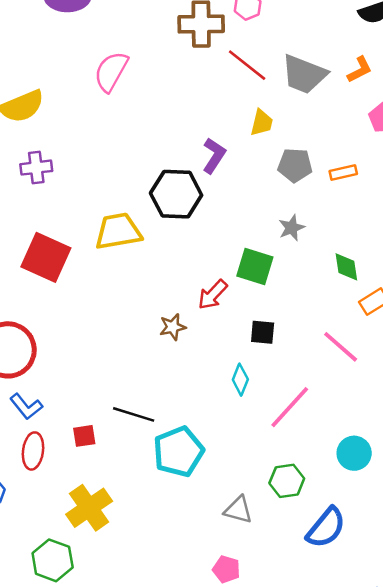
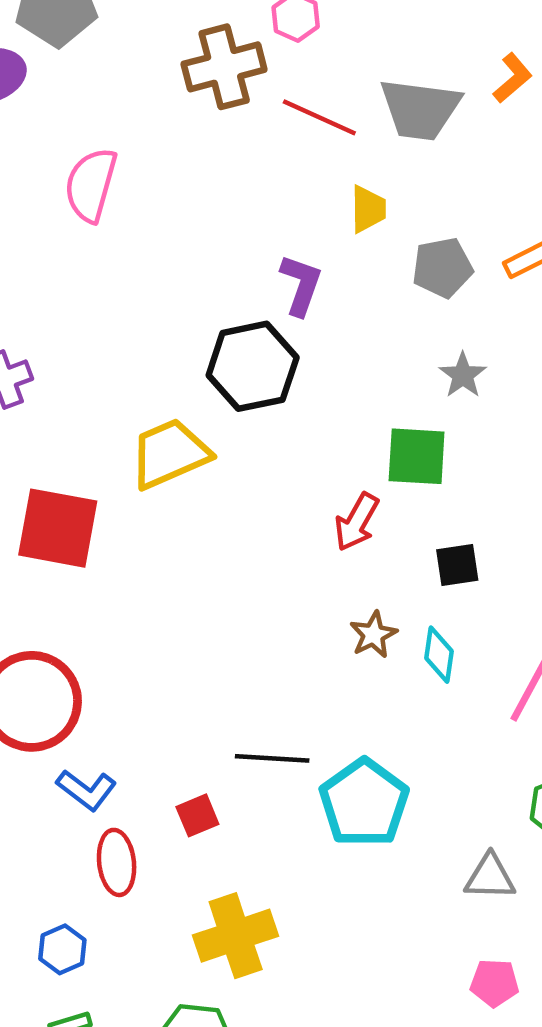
brown star: (173, 327) -> (373, 635), moved
yellow cross: (89, 508) -> (236, 936), turned 30

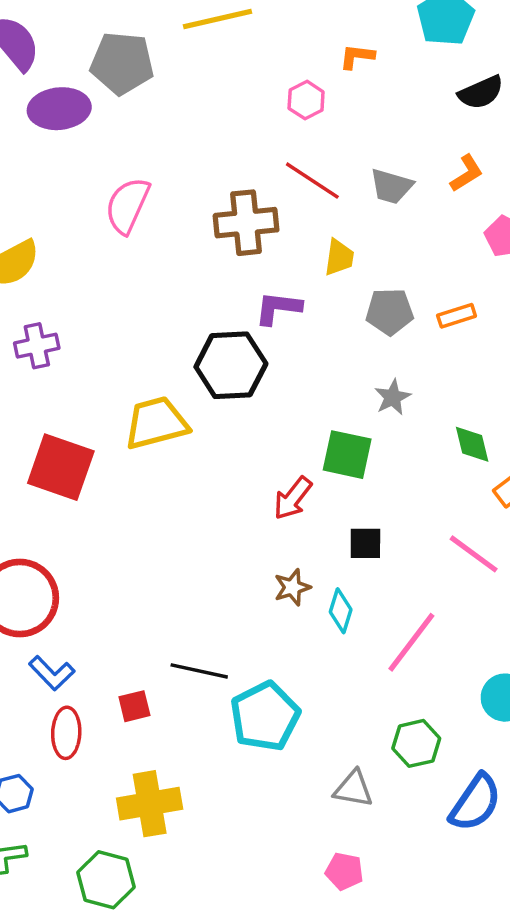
brown cross: (224, 67) -> (246, 223), moved
gray trapezoid: (420, 109) -> (391, 186), size x0.7
purple L-shape: (301, 285) -> (278, 308), turned -111

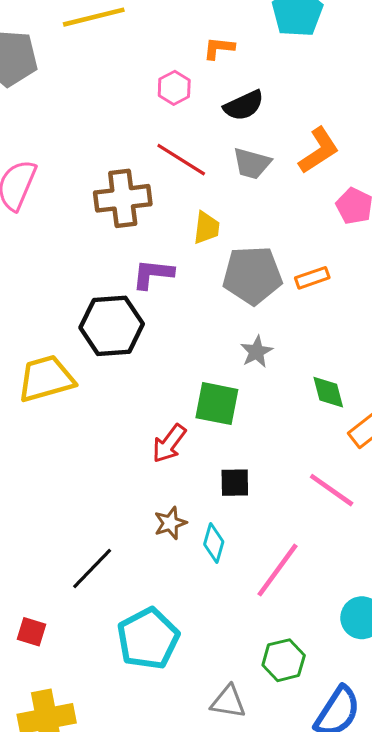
black semicircle: (481, 92) -> (244, 105), moved
orange L-shape: (467, 173) -> (319, 150), size x1.4
gray pentagon: (390, 312) -> (252, 275), size x1.4
black line: (199, 671) -> (92, 569), moved, turned -57
red square: (134, 706) -> (31, 632), turned 32

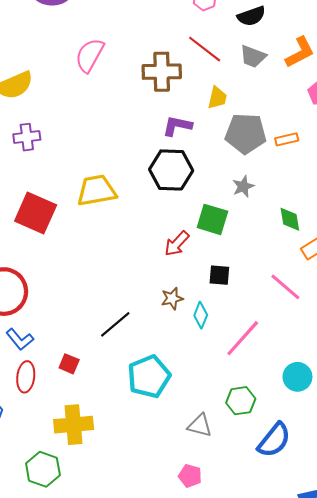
black hexagon: (112, 326) -> (171, 170), moved

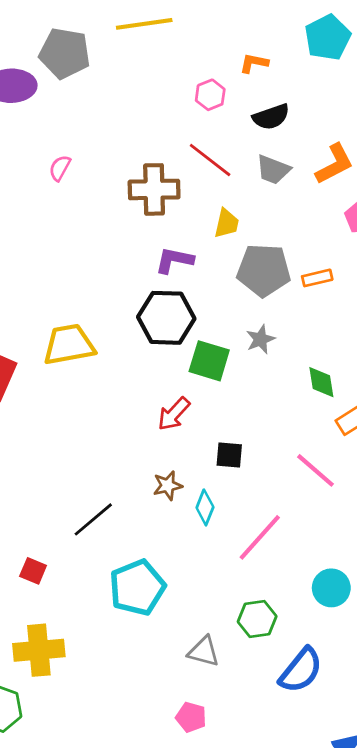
pink semicircle: (90, 55) -> (60, 168), size x0.6
green square: (212, 219) -> (209, 361), moved

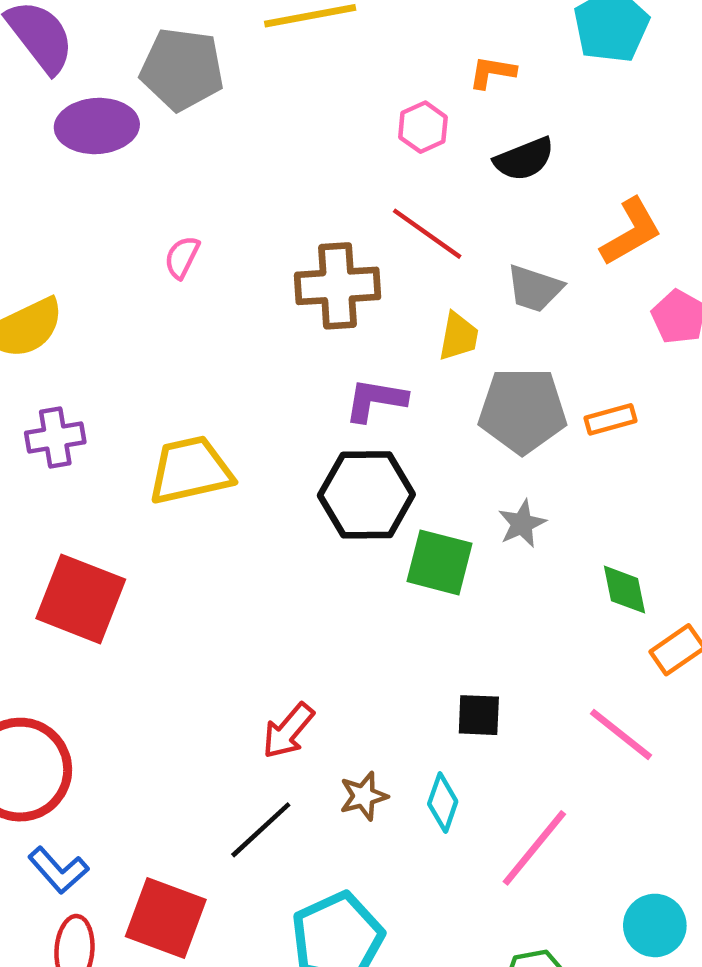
gray trapezoid: (273, 170) -> (534, 288), moved
yellow trapezoid: (69, 345) -> (190, 470), moved
red arrow: (174, 414) -> (288, 731), moved
brown star: (168, 486) -> (364, 796), moved
red square: (33, 571) -> (166, 918), size x1.8

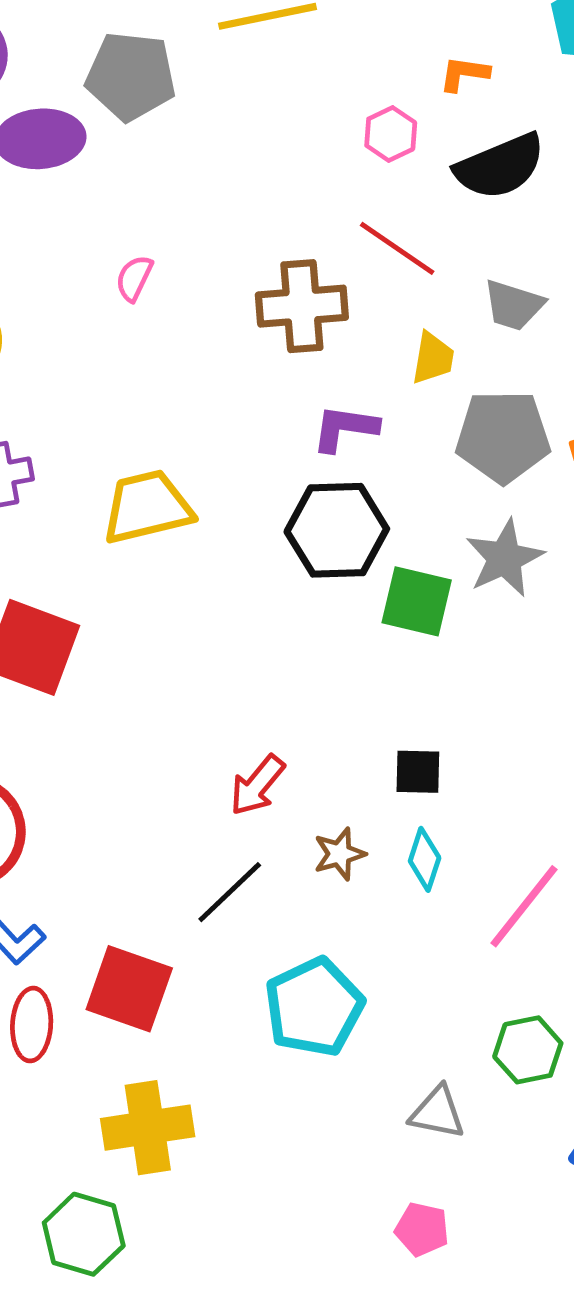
black semicircle: (524, 159) -> (500, 166), size x1.4
gray star: (522, 524) -> (505, 558), size x1.5
black square: (479, 715) -> (418, 772), moved

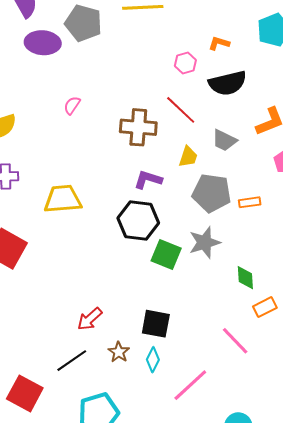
black square: (418, 772) -> (156, 324), size x1.4
brown star: (339, 854) -> (119, 352), turned -30

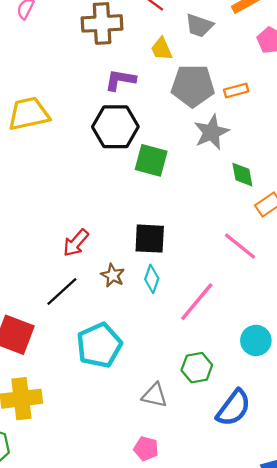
yellow trapezoid: (188, 157) -> (162, 49), turned 145
gray star: (205, 243) -> (211, 132), moved

